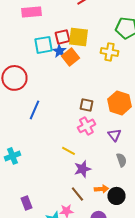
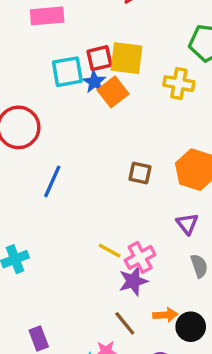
pink cross: (86, 126) -> (140, 257), moved

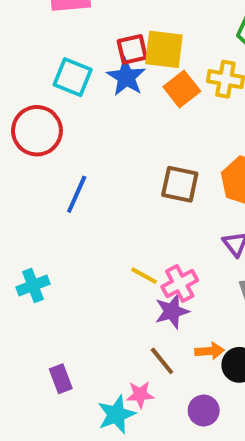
cyan square: (67, 72) -> (73, 77), moved, turned 32
blue star: (94, 82) -> (126, 77), size x1.4
orange square: (113, 92) -> (182, 89), moved
brown square: (140, 173) -> (180, 184), size x1.4

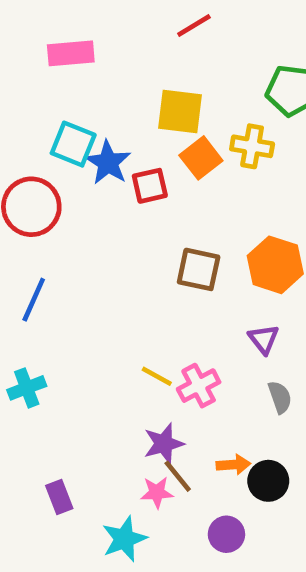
red square: (132, 49) -> (150, 186), moved
blue star: (126, 77) -> (108, 163), moved
blue line: (77, 194) -> (34, 300), moved
purple star: (172, 311) -> (164, 444), moved
pink star: (140, 395) -> (157, 492), moved

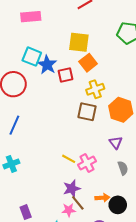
yellow cross: (252, 146) -> (95, 89), moved, turned -30

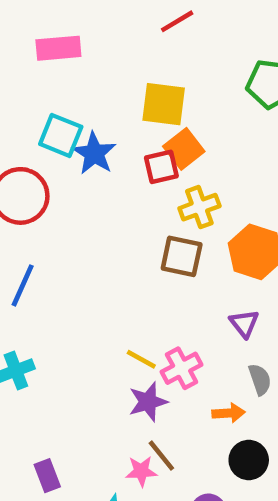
red square: (66, 75) -> (161, 167), moved
purple star: (72, 189) -> (148, 402), moved
orange arrow: (102, 198) -> (229, 413), moved

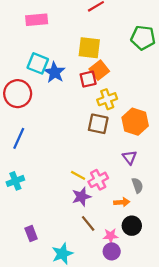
pink star: (141, 471) -> (111, 236), moved

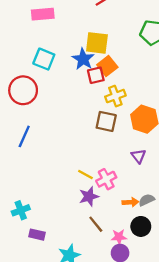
blue star: (55, 72) -> (83, 59), moved
cyan cross: (15, 181) -> (21, 210), moved
gray semicircle: (137, 185) -> (147, 200), moved, turned -96
purple rectangle: (31, 234) -> (37, 235), turned -56

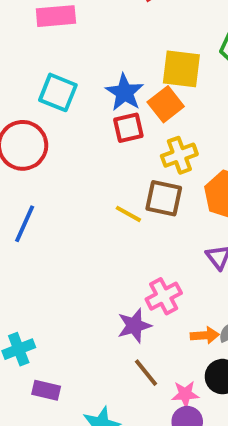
yellow square: (97, 43) -> (181, 69), moved
red square: (96, 75) -> (128, 128), moved
yellow line: (85, 175) -> (128, 214), moved

